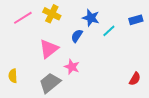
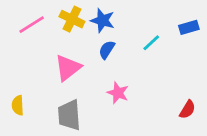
blue star: (91, 18) -> (103, 20), moved
pink star: (72, 67) -> (118, 93), moved
gray trapezoid: (50, 83) -> (69, 115), turned -55

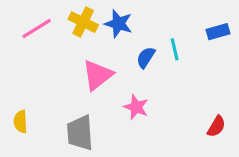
cyan line: (151, 43) -> (175, 49), turned -60
blue semicircle: (107, 50) -> (146, 57), moved
pink triangle: (68, 68) -> (98, 75), moved

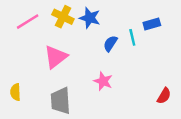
blue rectangle: (218, 32) -> (152, 24), moved
pink triangle: (98, 75) -> (56, 57), moved

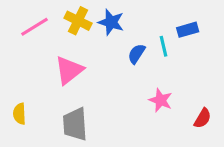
pink star: (103, 81) -> (161, 100), moved

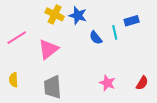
pink line: (34, 27) -> (17, 38), moved
blue semicircle: (137, 54) -> (96, 38), turned -72
pink star: (161, 100) -> (107, 83), moved

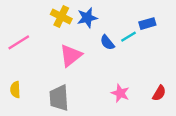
blue star: (78, 15) -> (87, 18), turned -30
cyan line: (115, 32) -> (129, 37), turned 72
pink triangle: (48, 49) -> (71, 55), moved

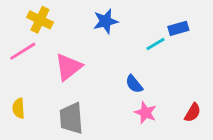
yellow cross: (61, 17) -> (40, 20), moved
blue semicircle: (107, 42) -> (134, 84), moved
pink triangle: (71, 55) -> (68, 67), moved

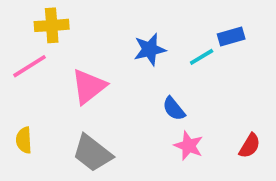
yellow cross: (40, 20) -> (52, 25), turned -30
blue star: (106, 21) -> (150, 49), moved
gray trapezoid: (71, 118) -> (92, 153), turned -48

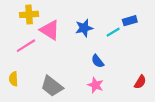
pink line: (29, 66) -> (26, 46), moved
pink triangle: (89, 86) -> (50, 30), moved, turned -50
pink star: (189, 146) -> (96, 85), moved

